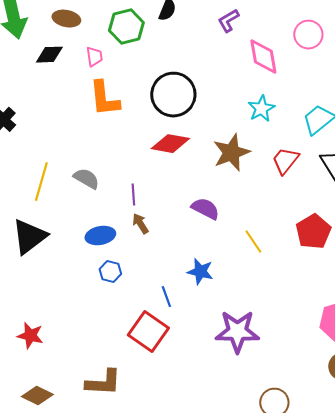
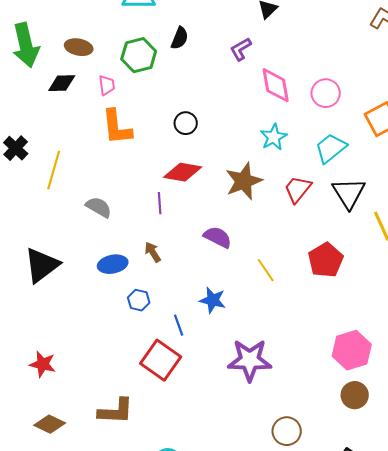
pink circle: (308, 35) -> (326, 93), moved
black circle: (173, 95) -> (186, 123), size x0.5
yellow line: (41, 182) -> (54, 170), moved
purple line: (133, 195) -> (160, 203), moved
blue hexagon: (110, 272) -> (139, 300), moved

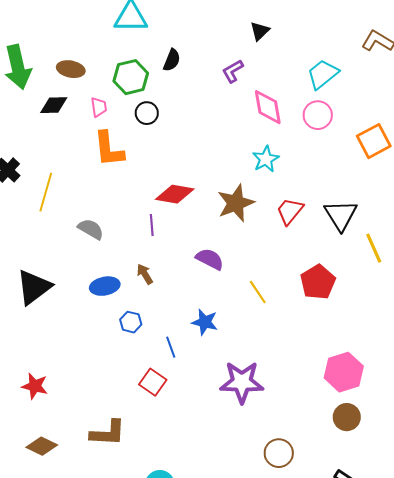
black circle: (186, 123) -> (147, 113), moved
cyan trapezoid: (331, 148) -> (323, 74), moved
red square: (161, 360) -> (153, 382), size x0.7

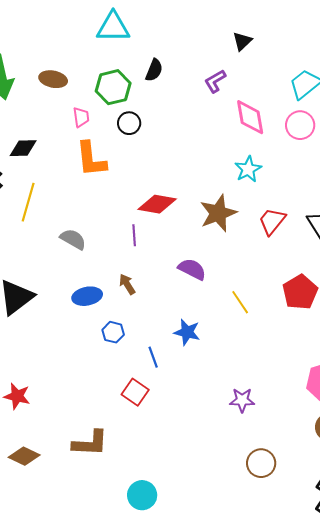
black diamond: (54, 105) -> (23, 148), moved
purple star: (242, 382) -> (242, 400), moved, size x0.6

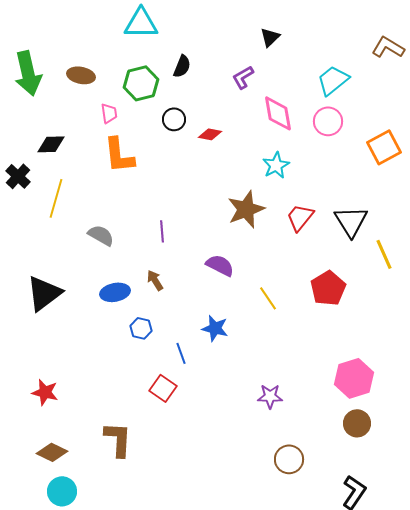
black circle: (129, 123) -> (174, 119), moved
red diamond: (157, 204) -> (210, 134), moved, size x0.6
brown L-shape: (90, 443) -> (118, 439), turned -90
cyan circle: (142, 495) -> (62, 491), moved

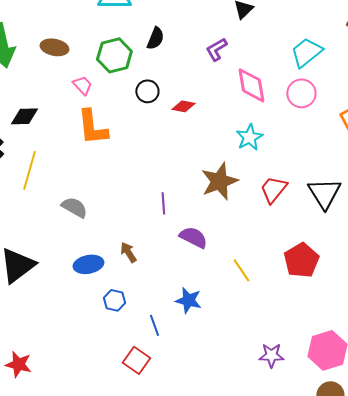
pink trapezoid: (109, 113) -> (82, 85), turned -35
purple line: (162, 231) -> (163, 203), moved
purple star: (270, 396) -> (271, 355), moved

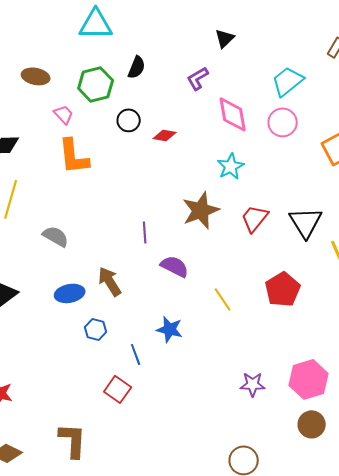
brown arrow: (128, 252) -> (110, 281), size x1.4

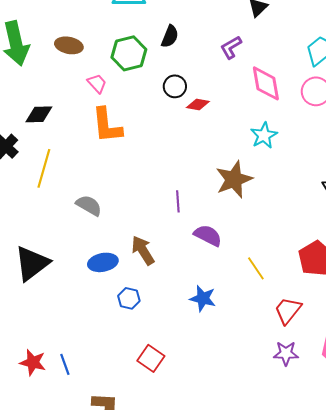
black circle: (129, 120) -> (175, 86), moved
red trapezoid: (255, 218) -> (288, 310), moved
blue line: (136, 354) -> (65, 364), moved

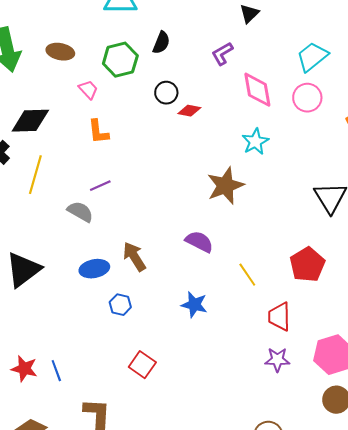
black diamond: (39, 114) -> (30, 121), size x1.4
orange L-shape: (107, 125) -> (98, 132), size x0.7
purple line: (178, 201) -> (100, 186), moved, turned 70
red trapezoid: (288, 310) -> (279, 317), turned -40

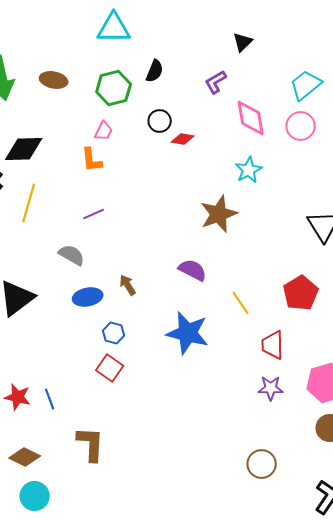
pink trapezoid: (88, 90) -> (104, 131), moved, turned 70
gray semicircle: (80, 212) -> (72, 255), moved
brown arrow: (134, 257) -> (128, 285), size x0.7
blue star: (194, 305) -> (188, 333), size x1.6
red square: (142, 365) -> (110, 368), moved

